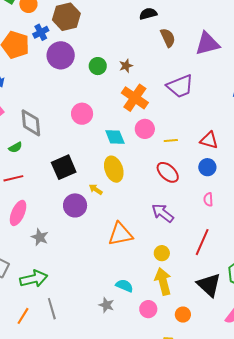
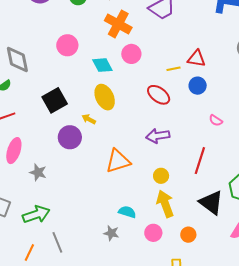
yellow line: (171, 141) -> (173, 69), moved
pink semicircle: (208, 199) -> (216, 120), moved, turned -48
purple arrow: (163, 213) -> (158, 136), turned -40

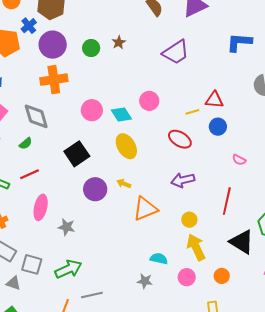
orange cross: (118, 24) -> (54, 80), moved, turned -32
pink circle: (67, 45) -> (92, 110), moved
yellow arrow: (89, 119) -> (124, 184), moved
gray line: (57, 242) -> (92, 295), turned -75

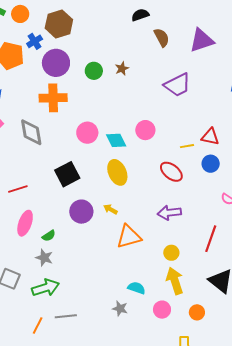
green semicircle: (26, 143) -> (49, 236), moved
gray star: (67, 227) -> (44, 258), moved

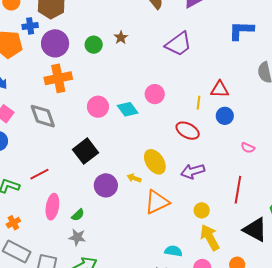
blue cross: (35, 41) -> (30, 26), turned 35
yellow line: (187, 146) -> (199, 103), turned -64
yellow ellipse: (117, 172) -> (155, 162), moved

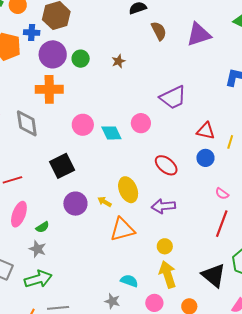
purple trapezoid: (179, 44) -> (173, 98), moved
green circle: (94, 45) -> (81, 59), moved
yellow line: (199, 103) -> (230, 142), moved
red line: (238, 190) -> (222, 224), moved

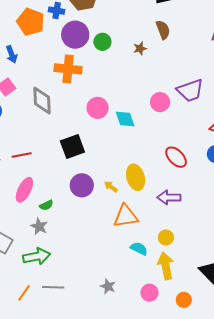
brown semicircle: (159, 31) -> (163, 30), moved
pink circle: (141, 123) -> (160, 102), moved
cyan semicircle: (129, 281) -> (139, 249), moved

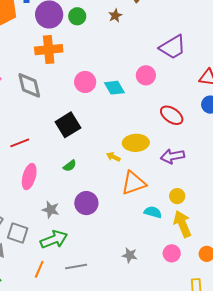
pink circle: (160, 102) -> (146, 75), moved
yellow ellipse: (136, 177) -> (136, 143), turned -65
purple circle: (82, 185) -> (86, 203), moved
green semicircle: (46, 205) -> (70, 166), moved
orange line: (24, 293) -> (39, 269), moved

